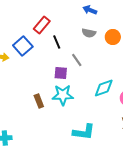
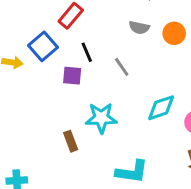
black line: (57, 42) -> (87, 52), moved
purple square: (61, 73) -> (72, 76), moved
brown rectangle: (39, 101) -> (71, 141), moved

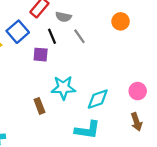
gray semicircle: (139, 27) -> (63, 17), moved
gray line: (122, 67) -> (79, 36), moved
cyan diamond: (161, 108) -> (98, 99), moved

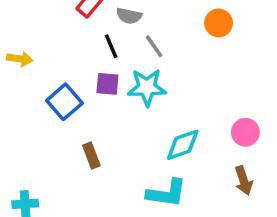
blue square: (18, 32) -> (64, 102), moved
purple square: (41, 55) -> (107, 84), moved
cyan star: (63, 88) -> (147, 87), moved

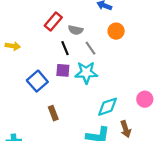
orange circle: (219, 23) -> (116, 31), moved
yellow arrow: (20, 59) -> (13, 46), moved
brown arrow: (244, 181) -> (126, 129), moved

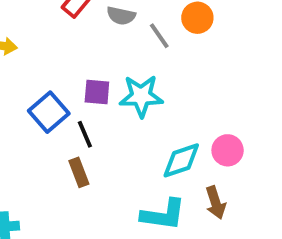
black line: (65, 48) -> (85, 134), moved
gray line: (90, 48) -> (159, 36), moved
pink circle: (145, 99) -> (228, 150), moved

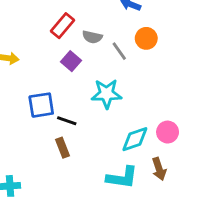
purple square: (97, 92) -> (71, 61), moved, turned 36
blue square: (49, 112) -> (41, 105), turned 32
black line: (85, 134) -> (67, 121), turned -48

